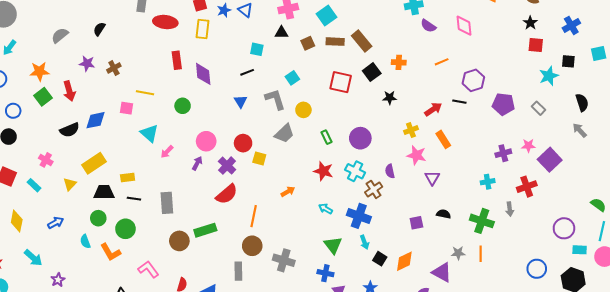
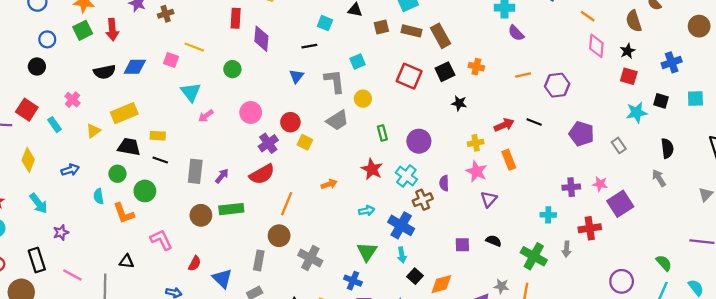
pink diamond: (464, 26) -> (596, 46), moved
purple hexagon: (473, 80) -> (557, 85), moved
purple arrow: (197, 163) -> (222, 176), moved
cyan arrow: (326, 209) -> (367, 211), turned 128

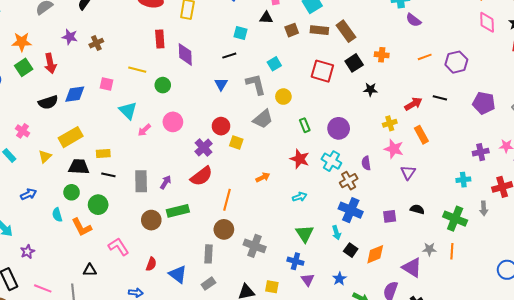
yellow line: (194, 47) -> (137, 70), moved
pink circle: (251, 112) -> (173, 122), moved
blue cross: (401, 225) -> (351, 210), moved

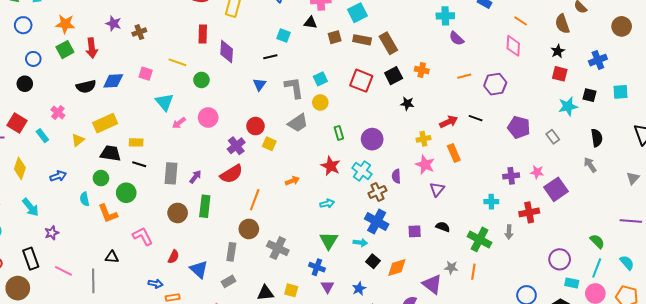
pink diamond: (487, 22) -> (513, 46), moved
cyan square: (274, 64) -> (320, 79), moved
green rectangle: (178, 211) -> (205, 206), turned -75
cyan arrow: (336, 233) -> (360, 243), turned -72

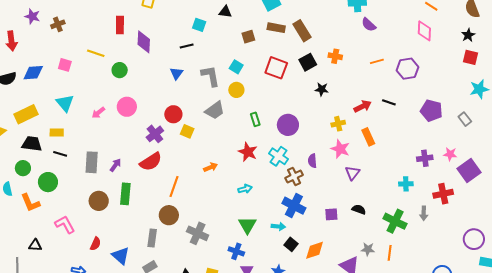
brown square: (335, 37) -> (248, 37), moved
cyan square: (320, 79) -> (236, 67), turned -32
cyan triangle: (164, 102) -> (65, 103), moved

